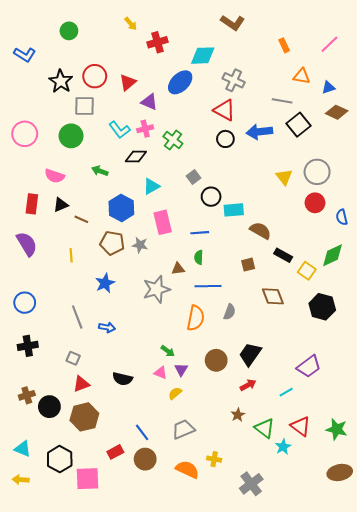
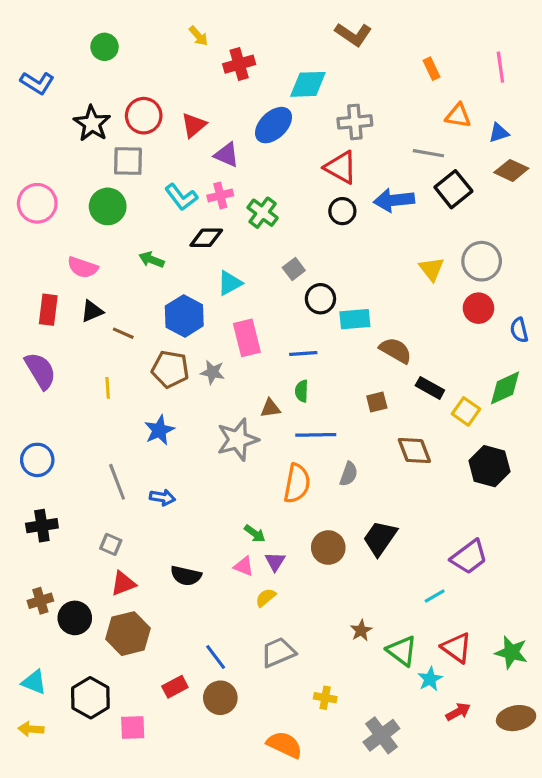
pink line: (329, 44) -> (500, 67), turned -54
gray cross: (234, 80) -> (355, 122), turned -30
red arrow: (248, 385) -> (458, 712), moved
orange semicircle: (187, 469) -> (284, 745), moved
pink square: (88, 479) -> (133, 727), size x0.7

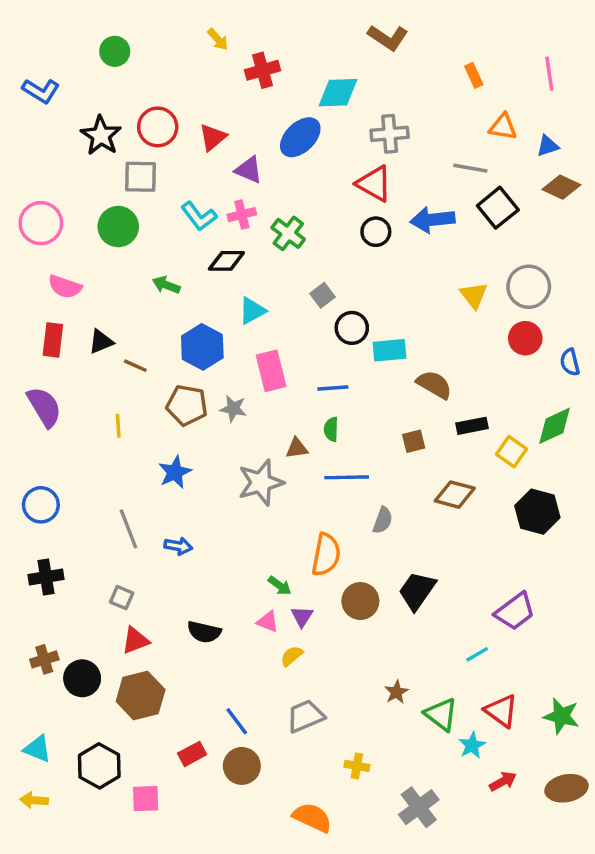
pink semicircle: (83, 267) -> (65, 287), moved
black rectangle: (430, 388) -> (472, 426), turned -40
brown diamond: (414, 451) -> (455, 495), turned -54
orange semicircle: (297, 483) -> (326, 555), moved

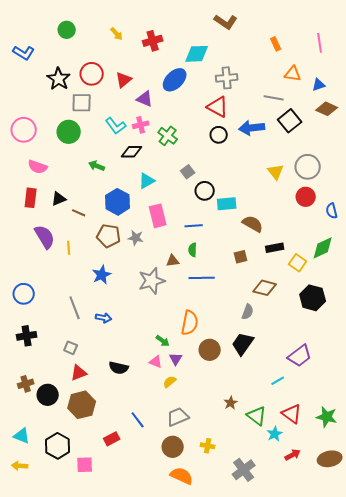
yellow arrow: (218, 39) -> (117, 34), moved
purple semicircle: (44, 407) -> (45, 237), moved
gray semicircle: (383, 520) -> (248, 312), moved
brown circle: (242, 766) -> (173, 447), moved

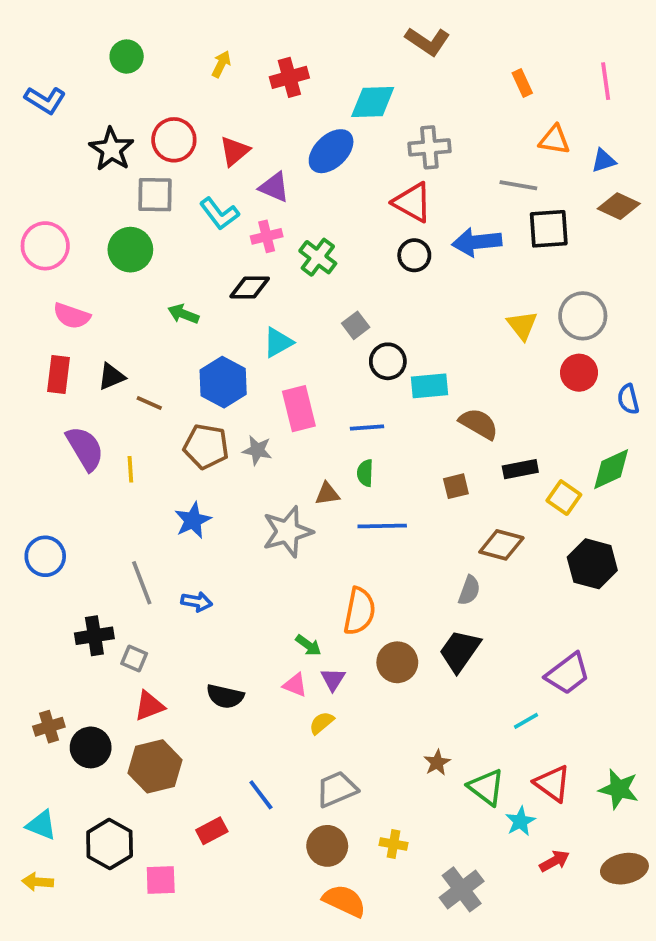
yellow arrow: (117, 34) -> (221, 64), turned -112
black square: (290, 121) -> (549, 229), turned 35
cyan L-shape: (116, 126) -> (219, 214), moved
black cross: (27, 336) -> (94, 636), moved

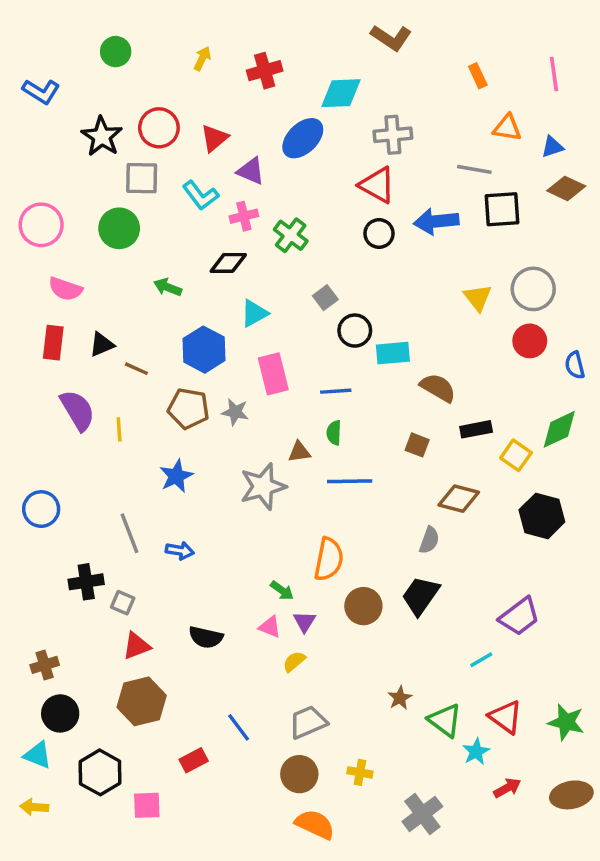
brown square: (456, 486) -> (417, 445), turned 35
black circle: (91, 747) -> (60, 713), moved

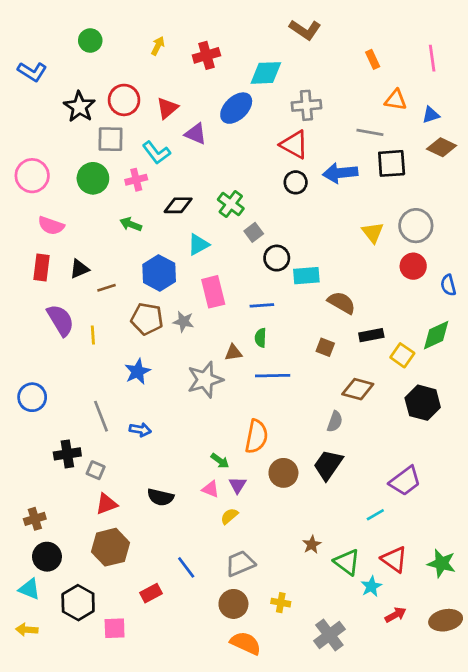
pink cross: (244, 216) -> (136, 180), moved
green cross: (291, 235) -> (231, 204), moved
brown line: (136, 369) -> (106, 288), turned -42

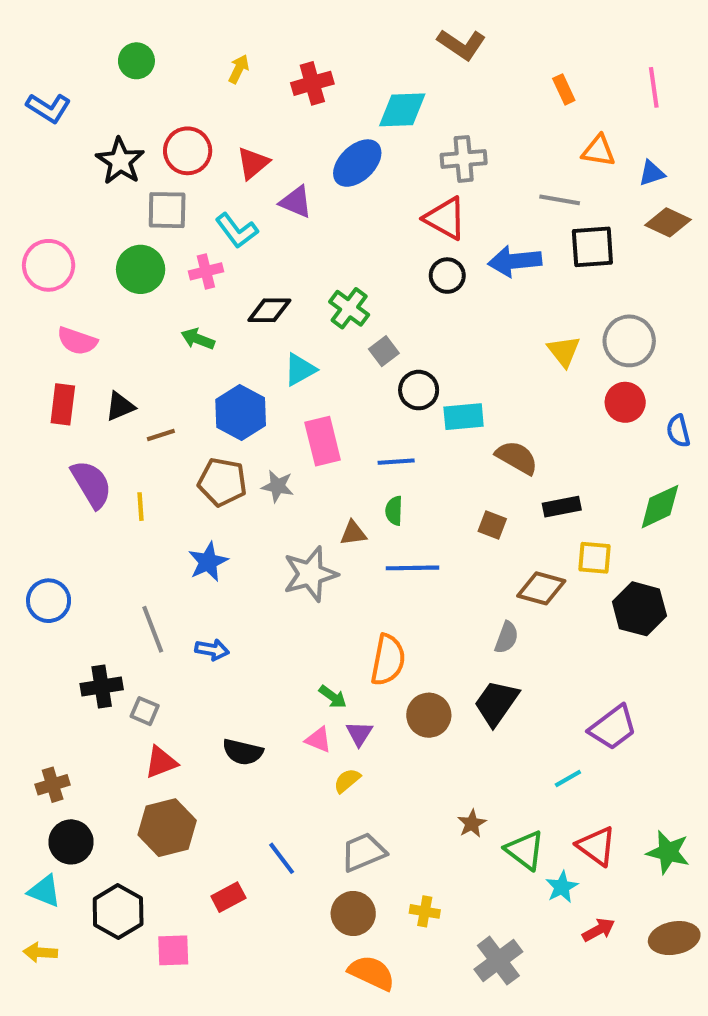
yellow square: (402, 355) -> (594, 558), moved, turned -30

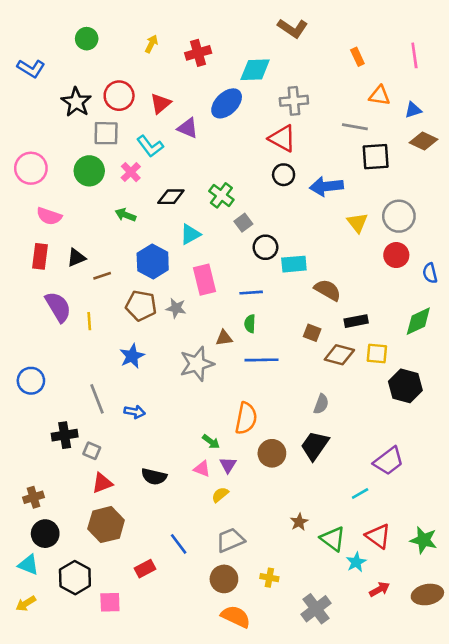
blue arrow: (515, 261) -> (326, 186), moved
pink cross: (206, 271) -> (131, 172), turned -30
brown diamond: (541, 588) -> (339, 355), moved
yellow arrow: (40, 952) -> (26, 604), turned -36

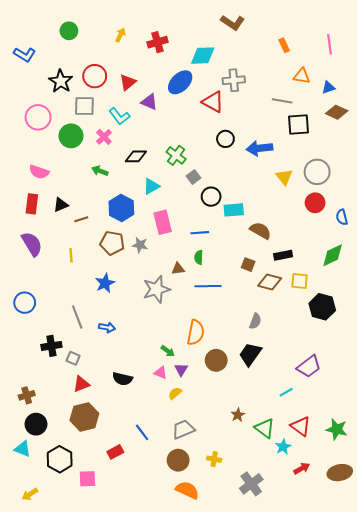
red triangle: (282, 138) -> (213, 102), moved
pink circle: (31, 168) -> (38, 117), moved
purple semicircle: (58, 307) -> (32, 244), moved
yellow arrow: (26, 604) -> (30, 494), moved

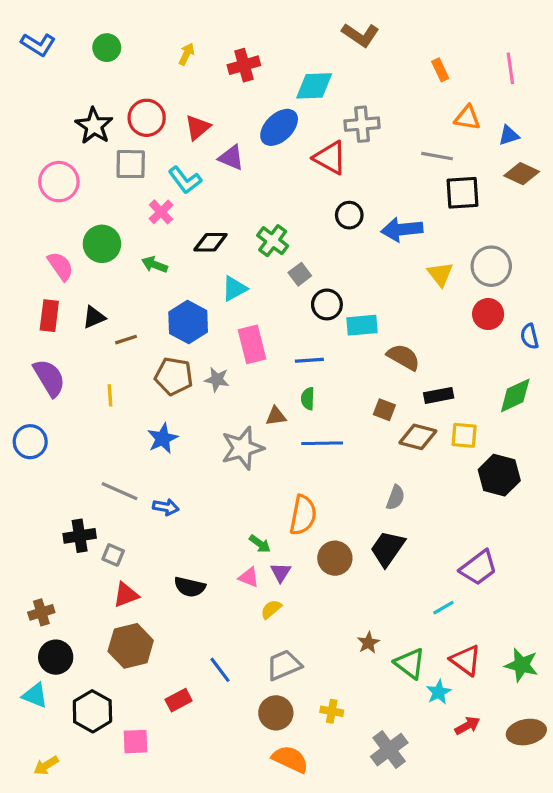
blue L-shape: (25, 54) -> (38, 44), moved
green circle: (71, 136) -> (102, 244), moved
pink semicircle: (39, 172) -> (60, 266), turned -144
blue circle: (25, 303) -> (30, 442), moved
gray line: (77, 317) -> (120, 491), turned -45

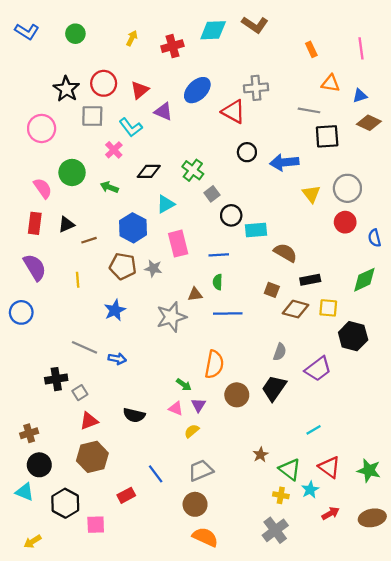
cyan diamond: (314, 86) -> (213, 30), moved
gray square: (113, 555) -> (80, 393), turned 35
purple trapezoid: (478, 568) -> (318, 369), moved
yellow cross: (332, 711) -> (281, 495), moved

